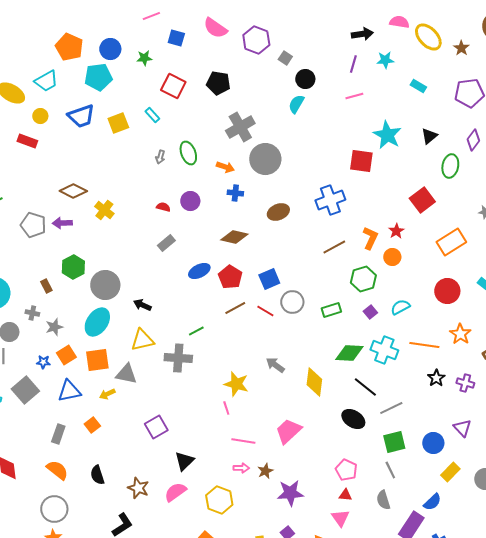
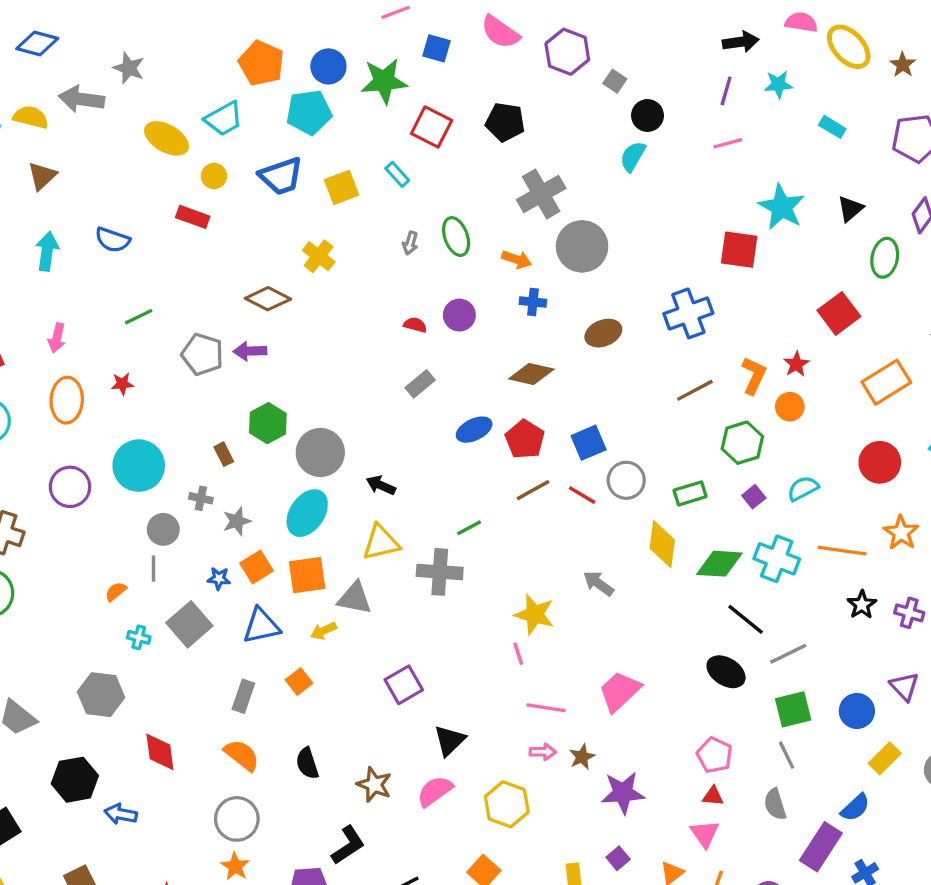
green star: (144, 58) -> (384, 81), size x1.8
yellow cross: (104, 210) -> (319, 256), moved
yellow diamond: (314, 382) -> (662, 544), moved

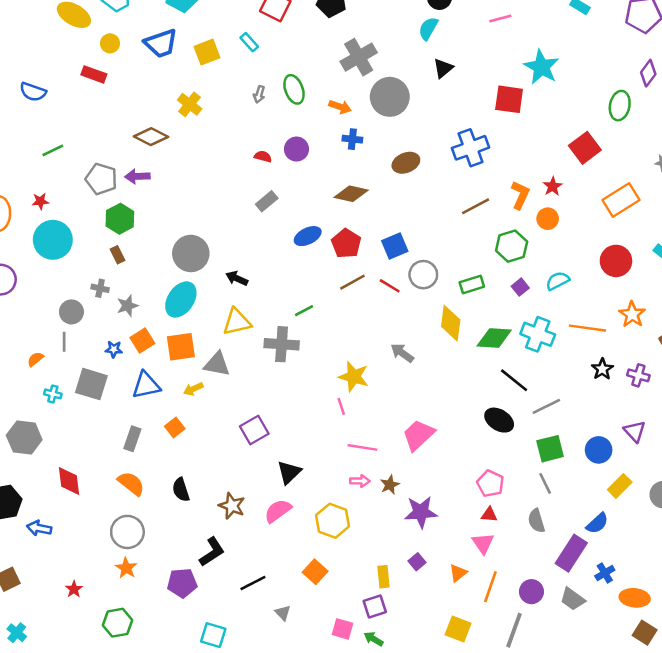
black triangle: (850, 209) -> (443, 68), moved
green hexagon: (268, 423) -> (120, 219), moved
cyan circle: (139, 466) -> (53, 240), moved
gray square: (189, 624) -> (91, 384), turned -32

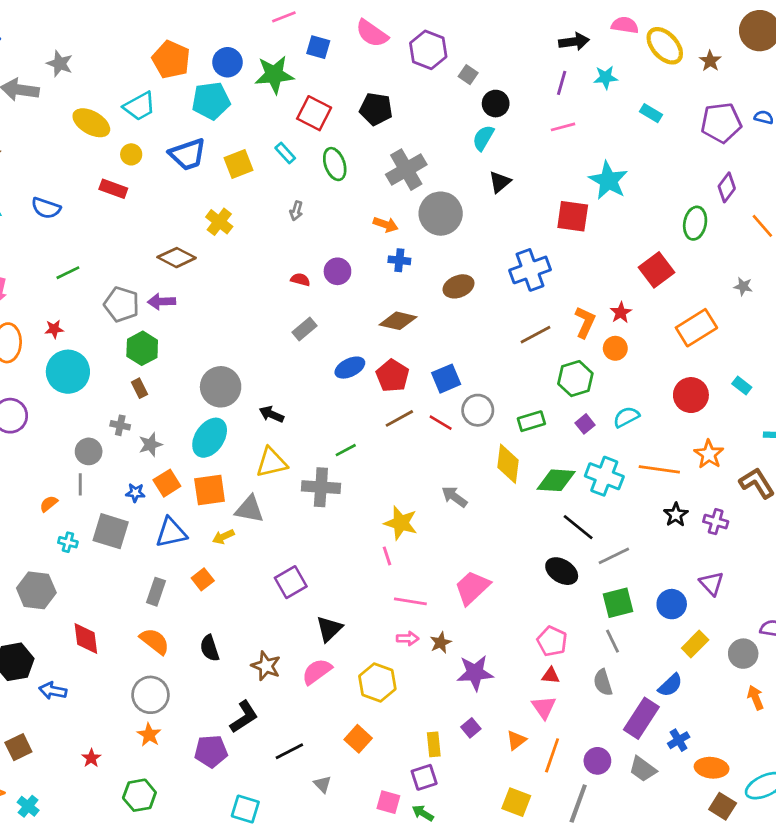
green ellipse: (294, 89) -> (335, 164), moved

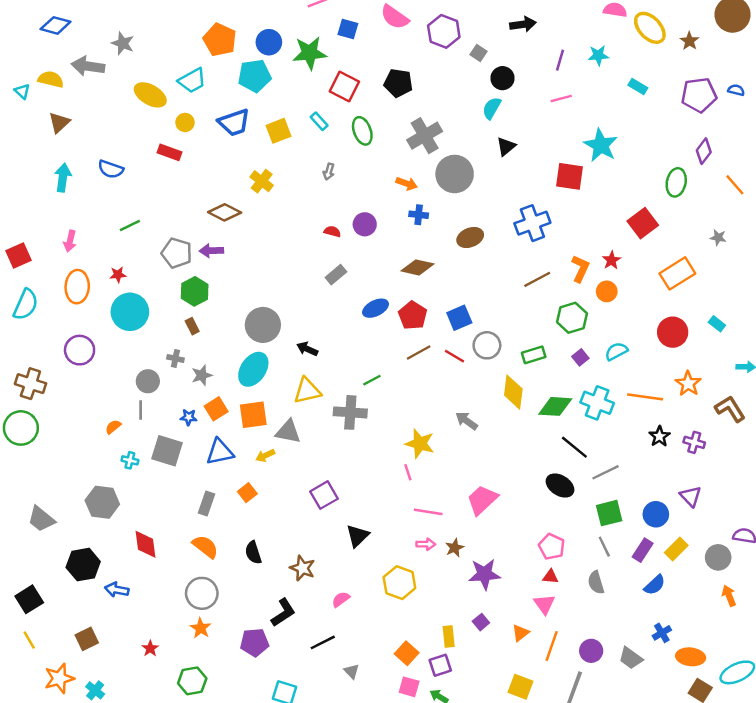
black arrow: (574, 42) -> (523, 24), moved
pink semicircle: (317, 671) -> (341, 599), moved, size x0.7
purple rectangle: (641, 718) -> (643, 550), moved, size x0.7
orange square: (358, 739) -> (407, 653), moved

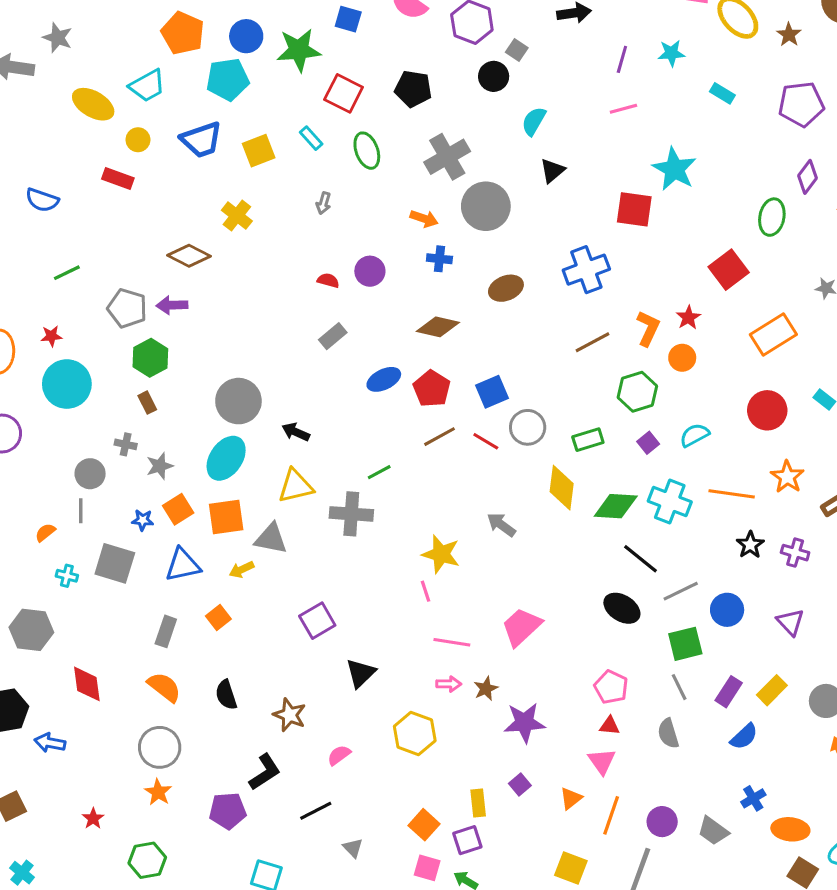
black circle: (502, 78) -> (494, 76), moved
blue circle: (656, 514) -> (727, 610), moved

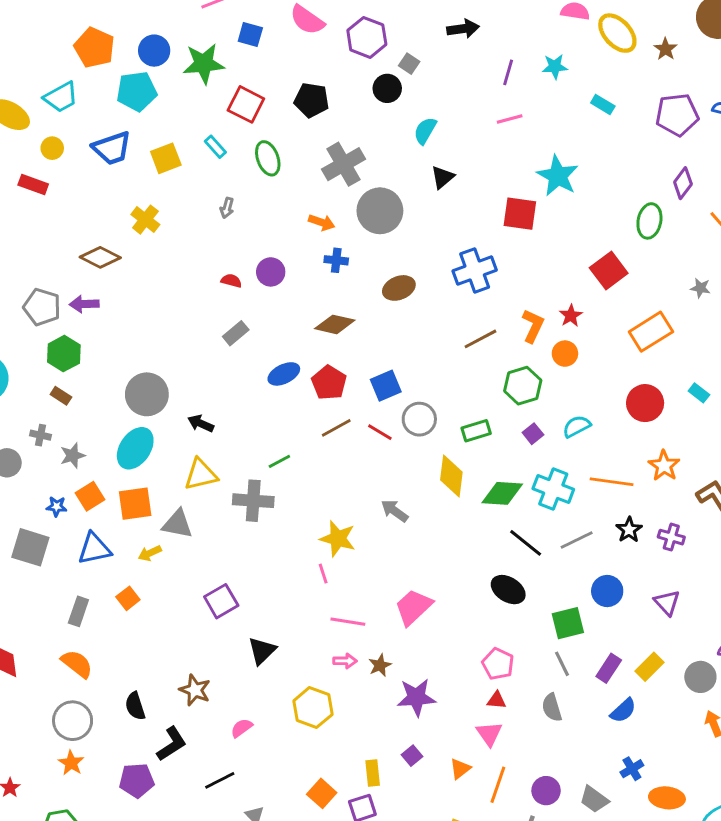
brown rectangle: (147, 403) -> (61, 396), turned -30
gray line: (681, 591) -> (577, 540), moved
black semicircle: (226, 695) -> (135, 706), moved

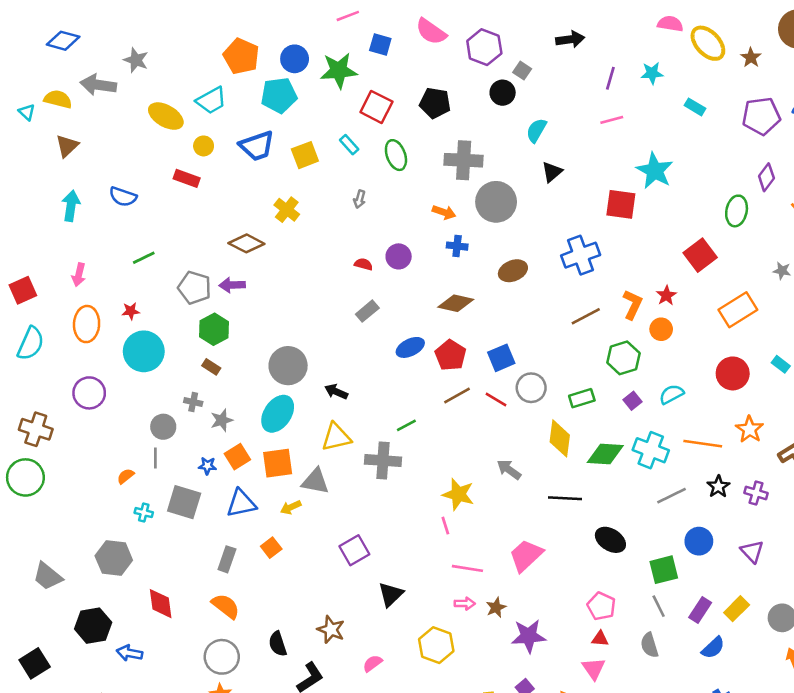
gray cross: (344, 164) -> (464, 160), turned 33
black line: (526, 543) -> (565, 498), moved, turned -36

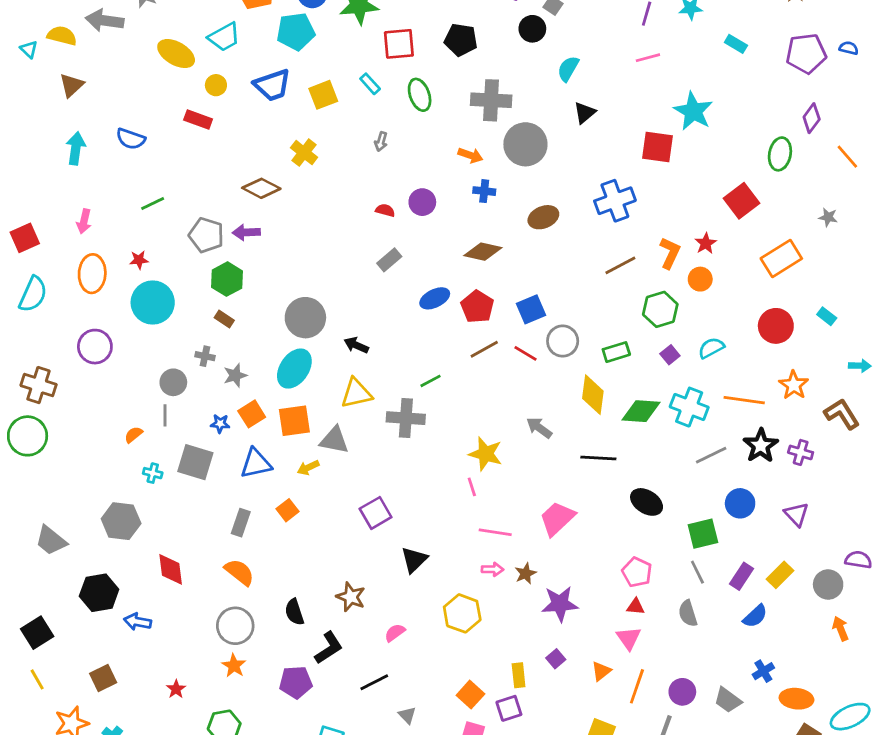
red square: (376, 107) -> (399, 44), turned -32
black star: (718, 487) -> (761, 446), size x1.4

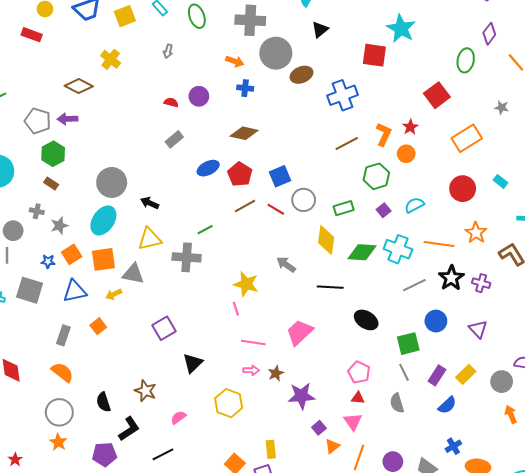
brown ellipse: (543, 217) -> (301, 75), moved
purple square: (556, 659) -> (319, 428), moved

